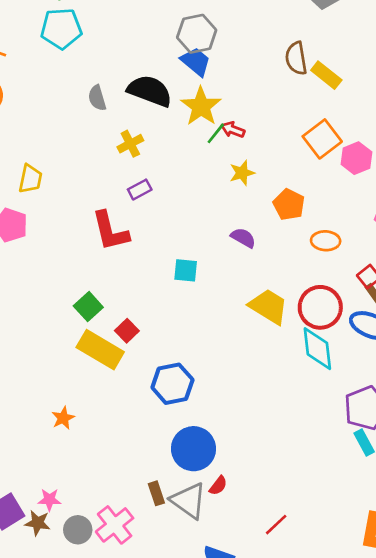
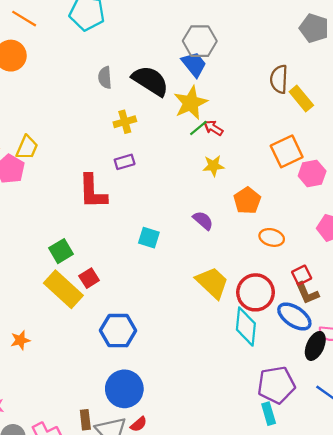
yellow trapezoid: (30, 179) -> (27, 147), moved

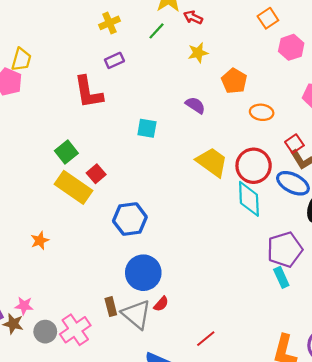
green line: (198, 128) -> (156, 31), moved
orange square: (287, 151) -> (268, 18), moved, size x0.7

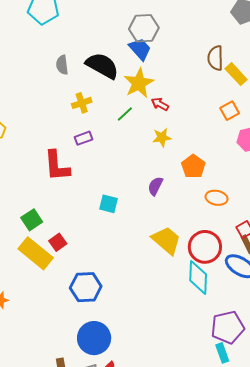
purple semicircle: (195, 105) -> (155, 186), turned -102

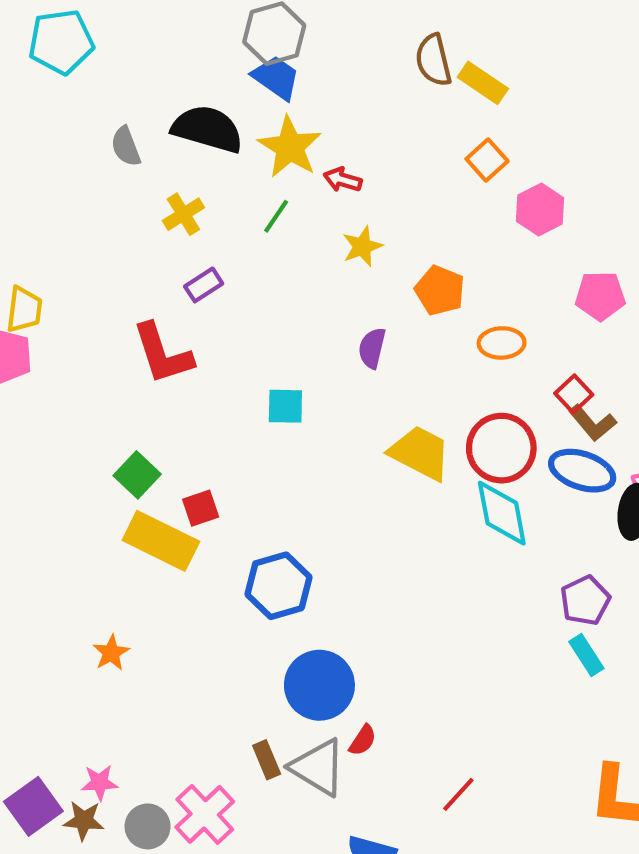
red square: (58, 242) -> (201, 508), turned 30
purple pentagon: (228, 327) -> (585, 600), size x0.7

